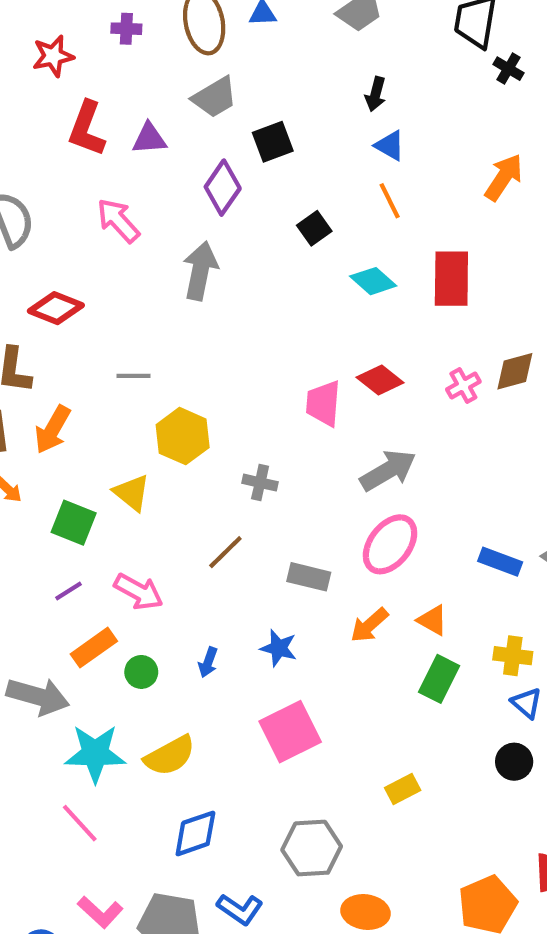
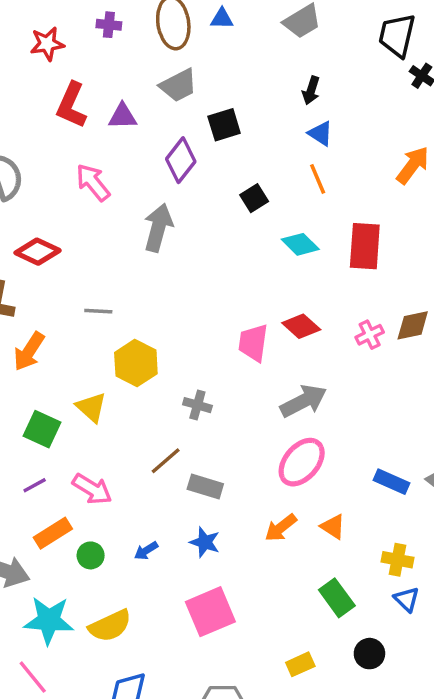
gray rectangle: (309, 577) -> (205, 486), moved
blue arrow: (208, 662) -> (146, 551), turned 35
green rectangle: (439, 679) -> (337, 598), moved, turned -66
black circle: (514, 762) -> (369, 654), moved

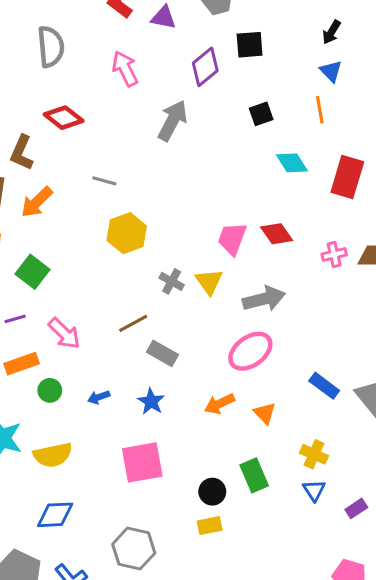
yellow triangle: (91, 407) -> (209, 282), moved
black circle: (369, 654) -> (212, 492), moved

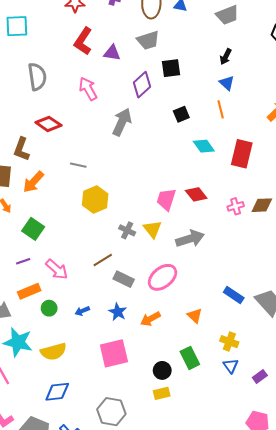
pink ellipse: (250, 351) -> (162, 277), moved
orange arrow: (219, 404) -> (150, 319), moved

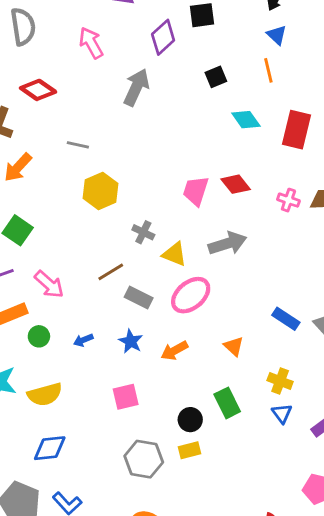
pink cross: (236, 206) -> (288, 200), turned 35
yellow triangle: (152, 229) -> (174, 254), moved, turned -30
pink square: (114, 353) -> (126, 397), size x0.7
gray hexagon: (111, 412) -> (144, 459), moved

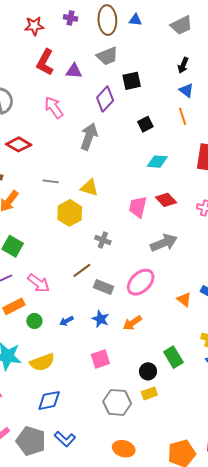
cyan diamond: (246, 120) -> (157, 162), moved, turned -45
yellow triangle: (174, 254) -> (89, 188), moved
orange triangle: (234, 346) -> (184, 299), moved

